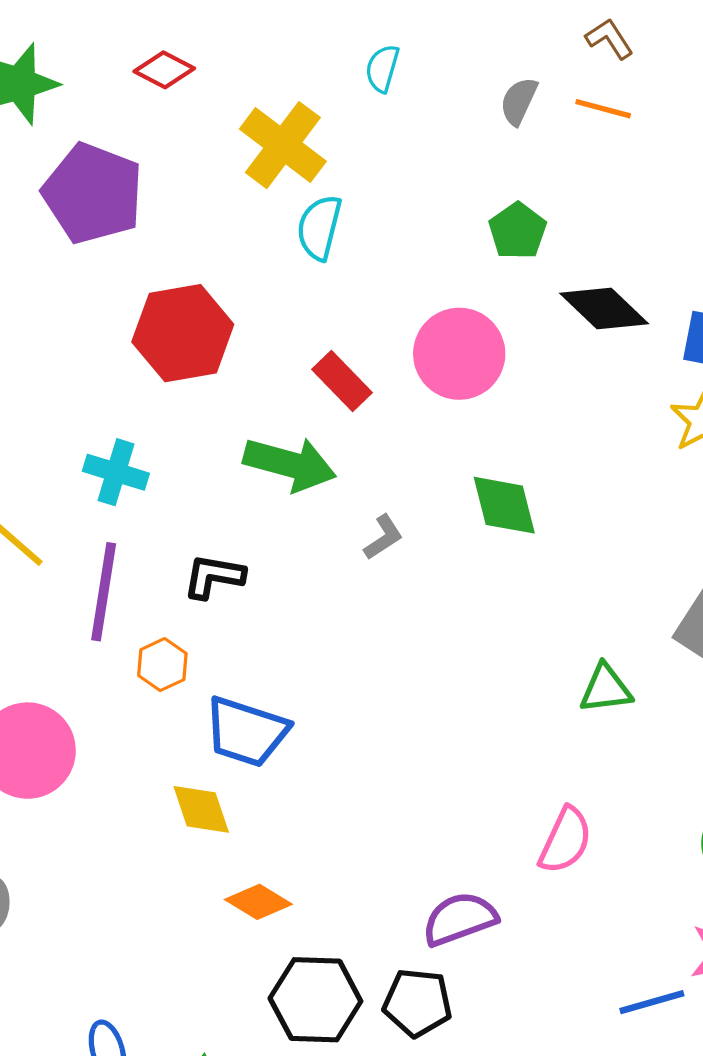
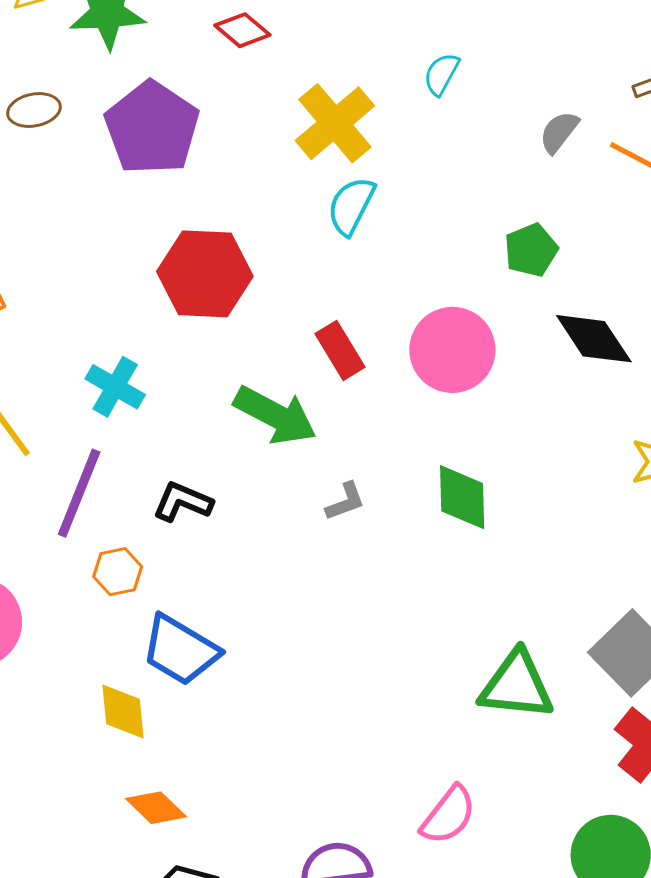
green triangle: (606, 689) -> (517, 685), size x1.5

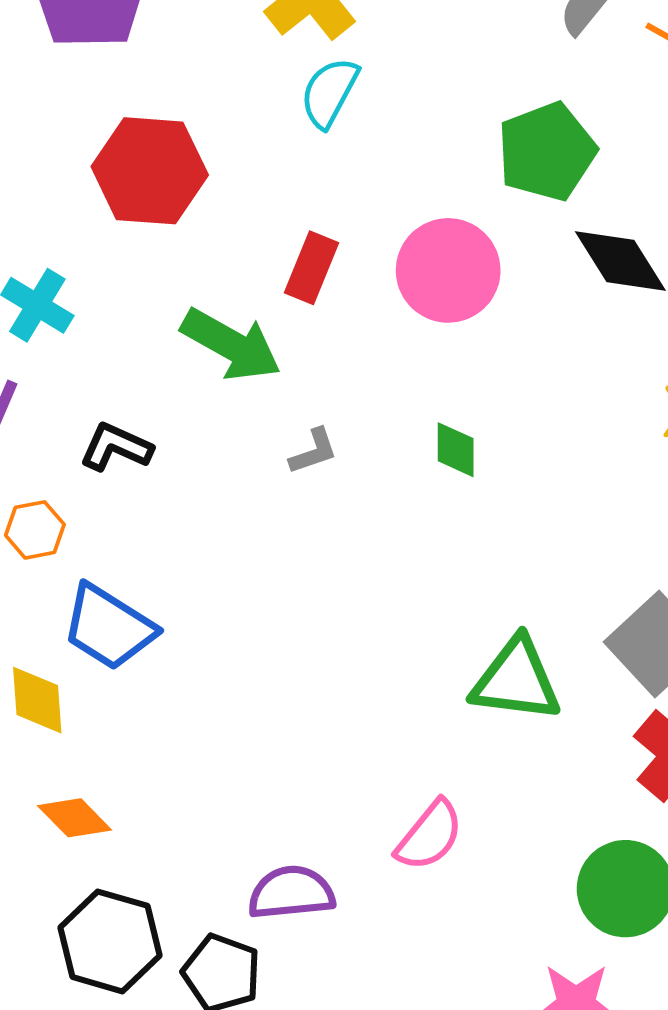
green pentagon: (531, 250) -> (547, 152), size x1.5
red rectangle: (340, 350) -> (312, 268), turned 52
green diamond: (462, 497) -> (456, 450), size x0.7

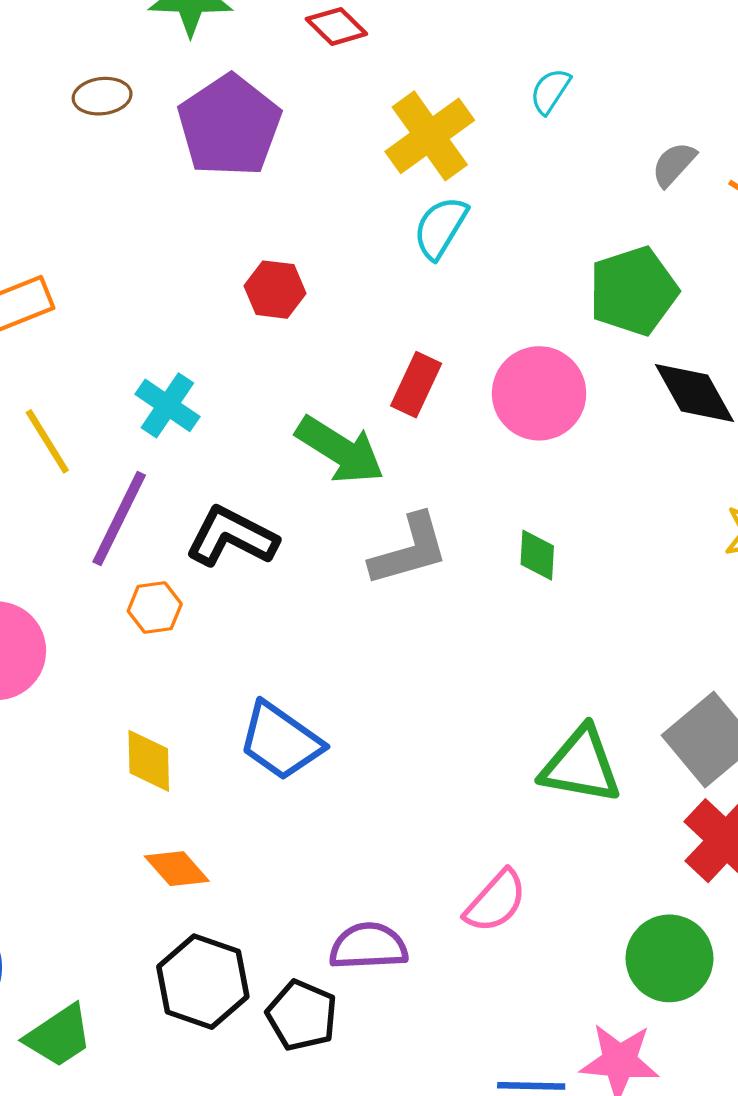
red hexagon: (150, 171) -> (275, 290), size x0.6
black L-shape: (116, 447) -> (232, 537), size x1.4
gray L-shape: (314, 451) -> (409, 550), size x1.8
blue trapezoid: (109, 627) -> (281, 741), moved

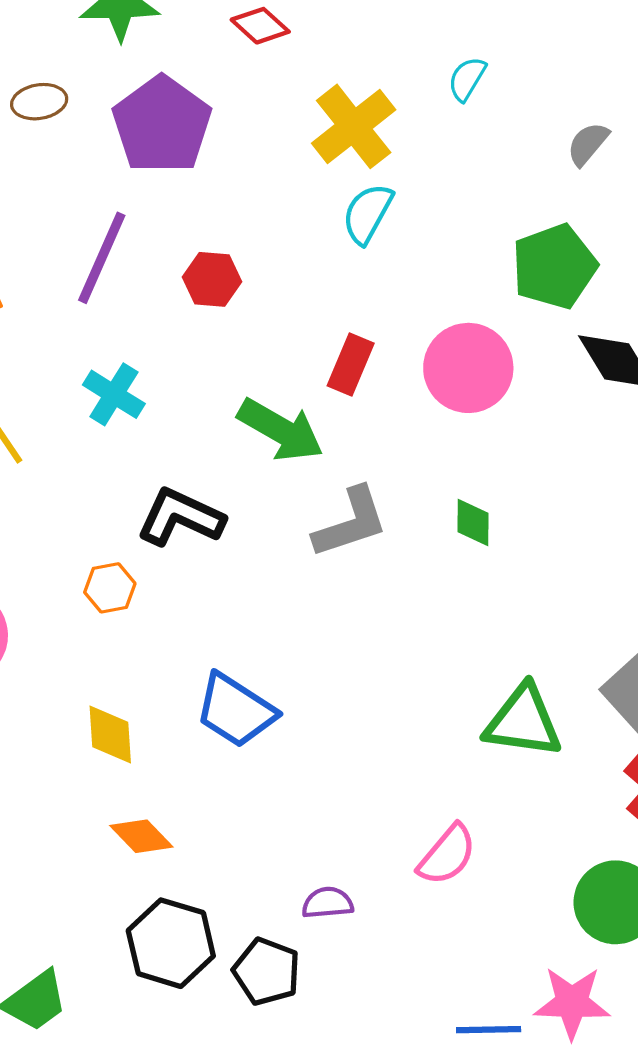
purple line: (119, 518) -> (102, 258), moved
purple semicircle: (368, 946) -> (328, 903), size x0.7

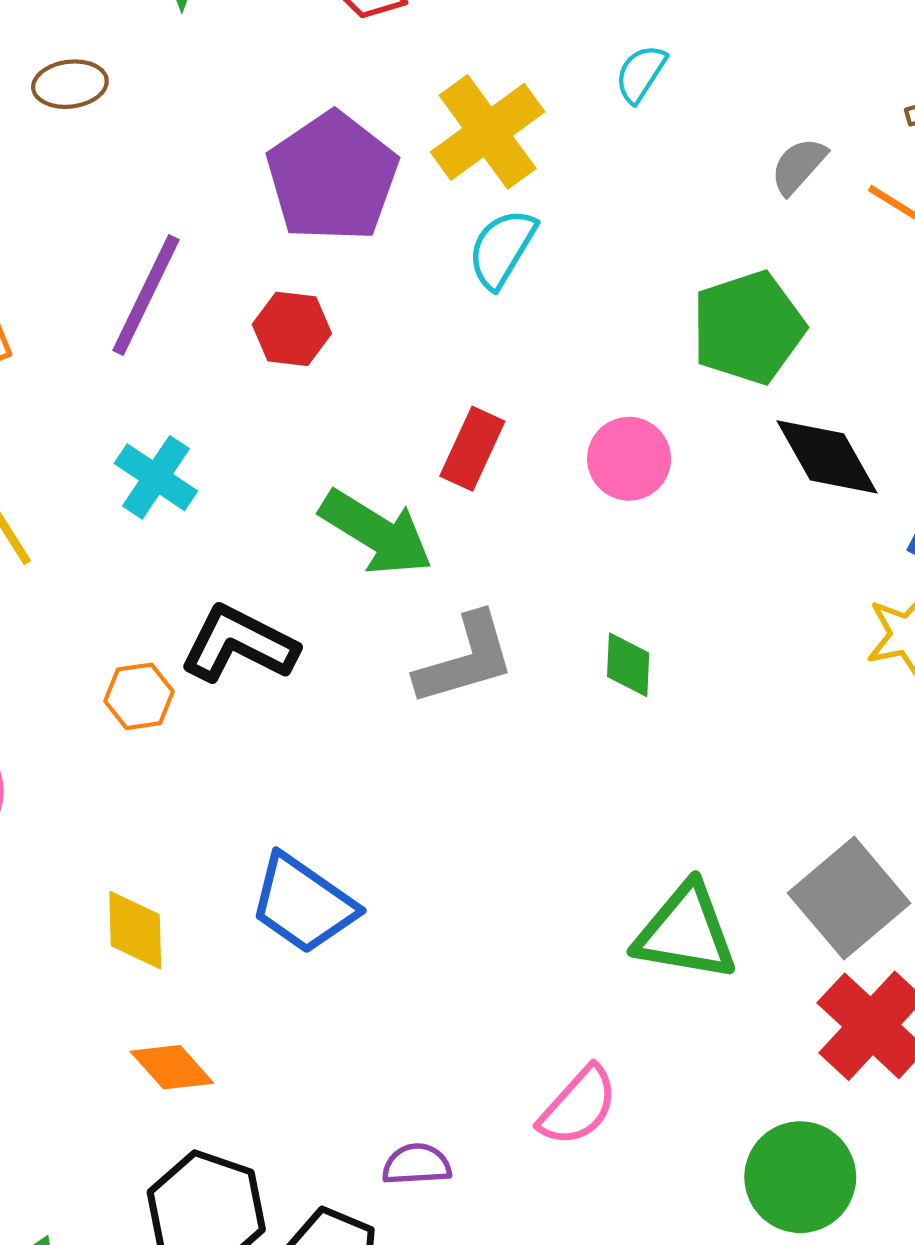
purple pentagon: (162, 125) -> (332, 177), moved
pink circle: (468, 368) -> (629, 459), size x0.7
orange hexagon: (110, 588) -> (139, 696), moved

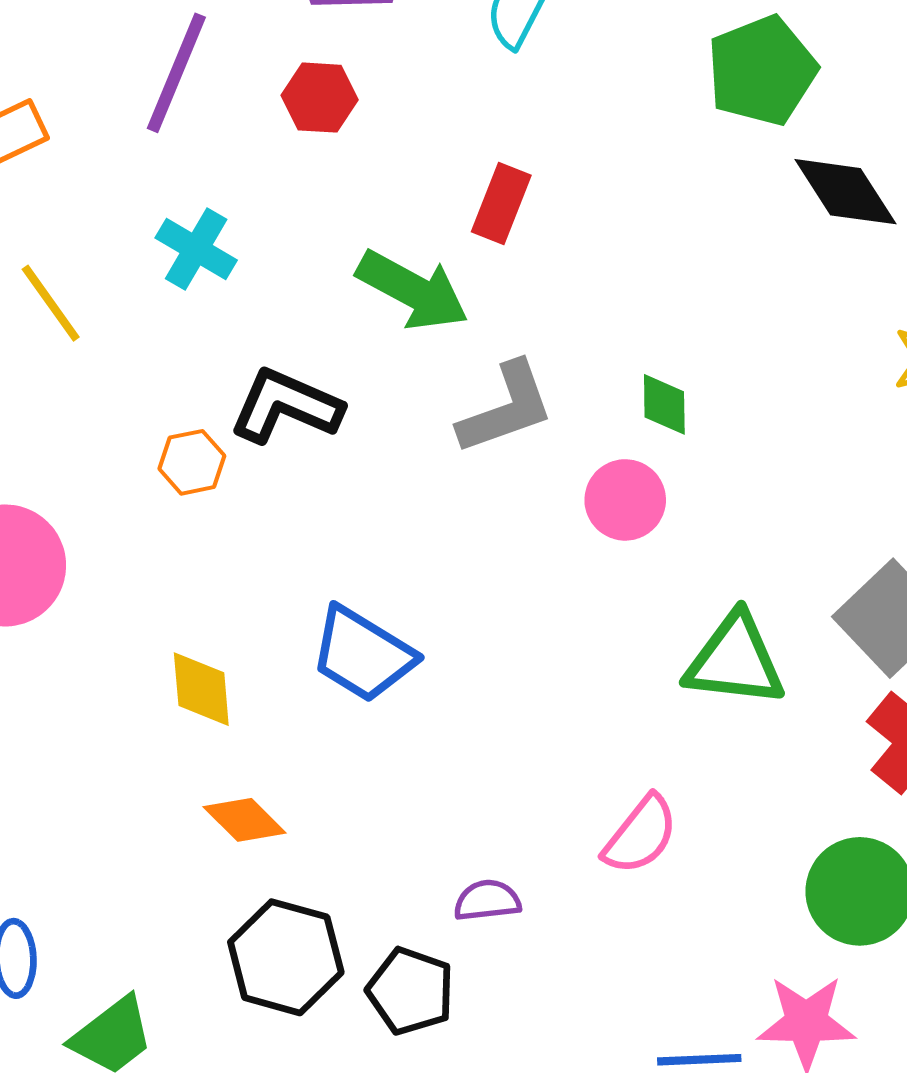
pink circle: (629, 459) -> (625, 500), moved

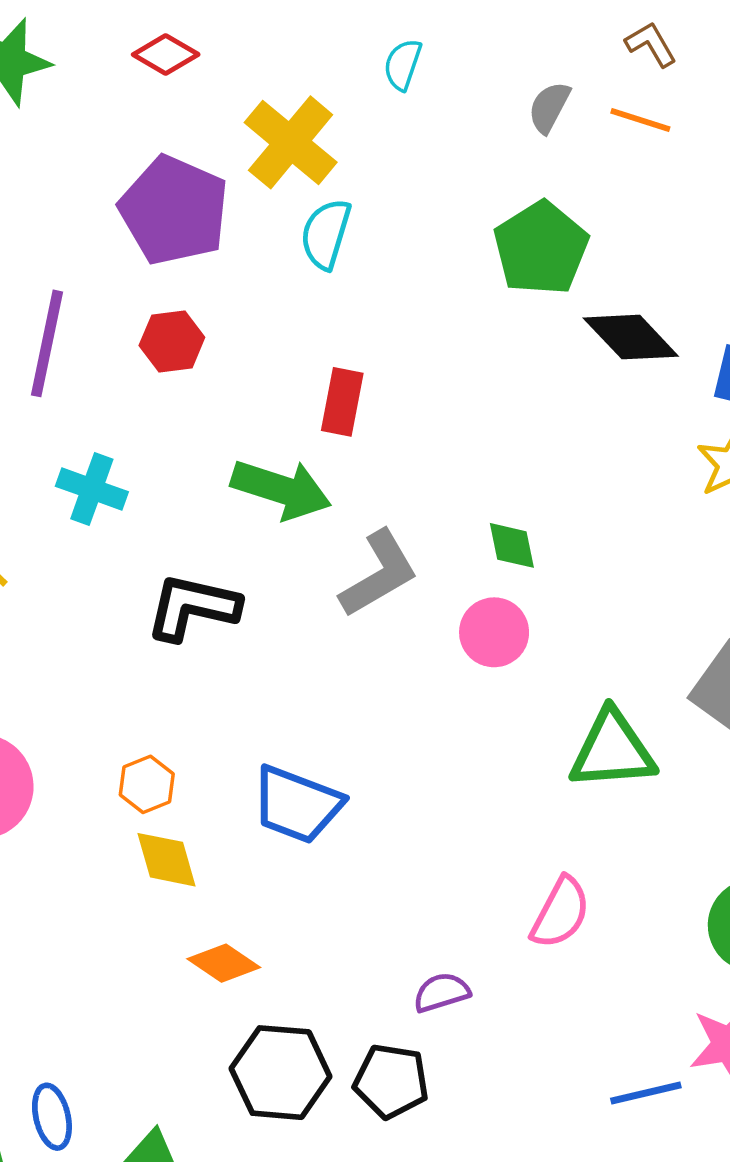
orange hexagon: (192, 462) -> (147, 784), moved

